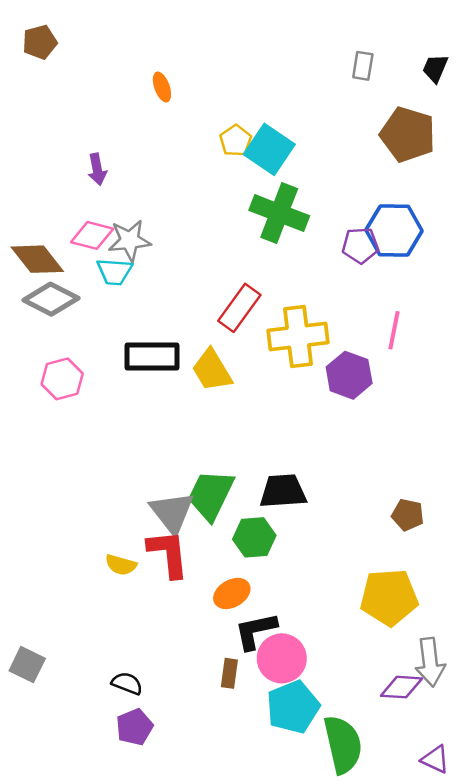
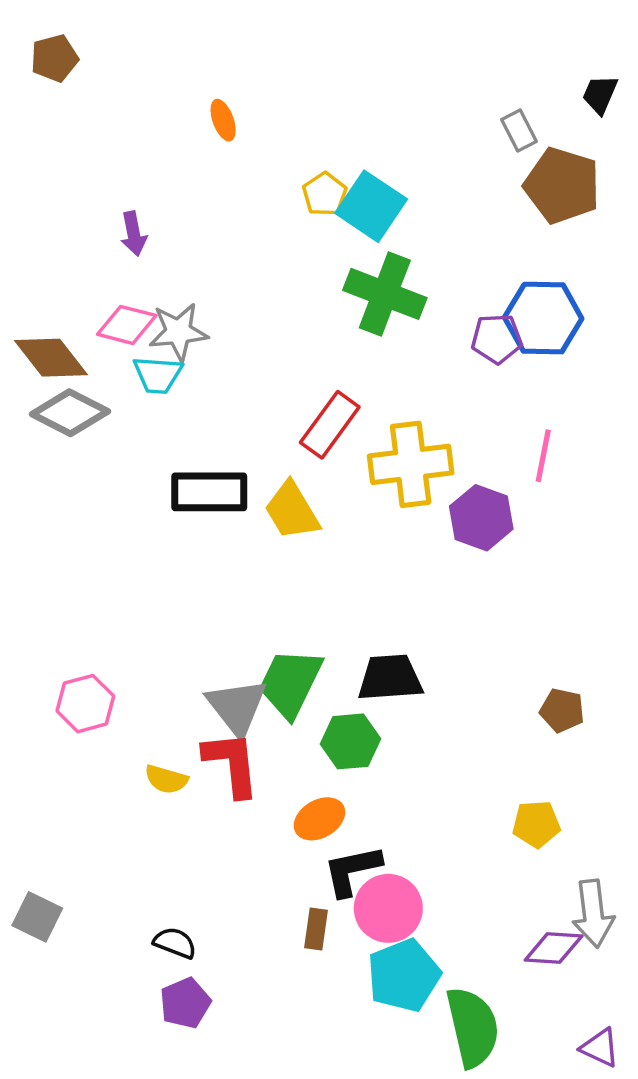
gray rectangle: (363, 66) -> (519, 130), moved, turned -36
pink hexagon: (62, 379) -> (85, 704), moved
yellow pentagon: (389, 597) -> (536, 824), size x0.6

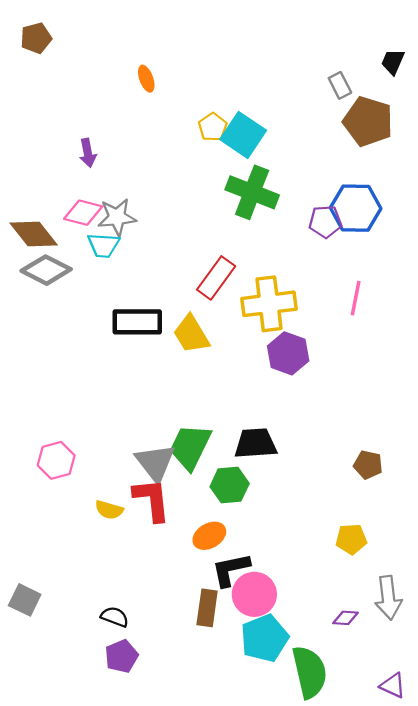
purple hexagon: (481, 518) -> (288, 353), moved
brown rectangle: (316, 929) -> (207, 608), size x1.4
purple diamond: (554, 948) -> (346, 618), moved, size x0.7

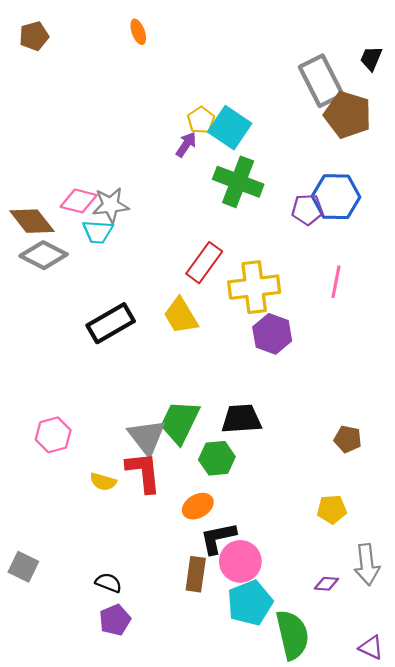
orange ellipse: (146, 79) -> (138, 32), moved
gray rectangle: (340, 85) -> (321, 81), size x2.0
purple arrow: (88, 153) -> (186, 145), moved, turned -135
black rectangle: (137, 322) -> (111, 323), moved, turned -30

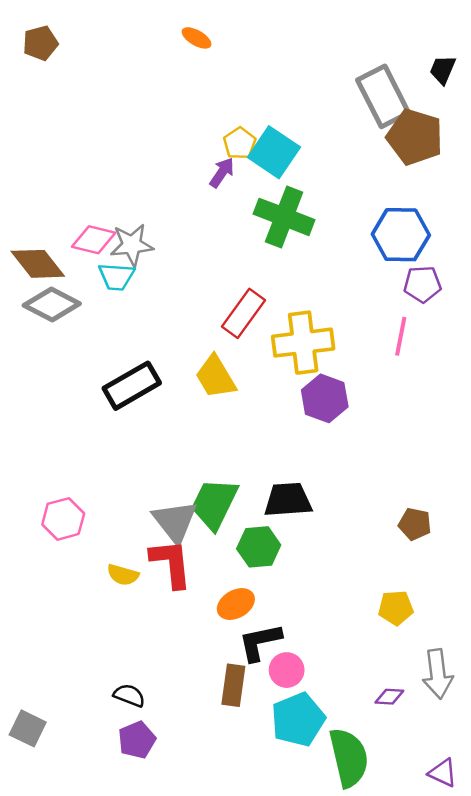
orange ellipse: (138, 32) -> (196, 38), moved, turned -40
purple pentagon: (307, 209) -> (422, 284), moved
pink circle: (240, 561) -> (287, 670), size x0.7
gray square: (23, 567) -> (28, 728), moved

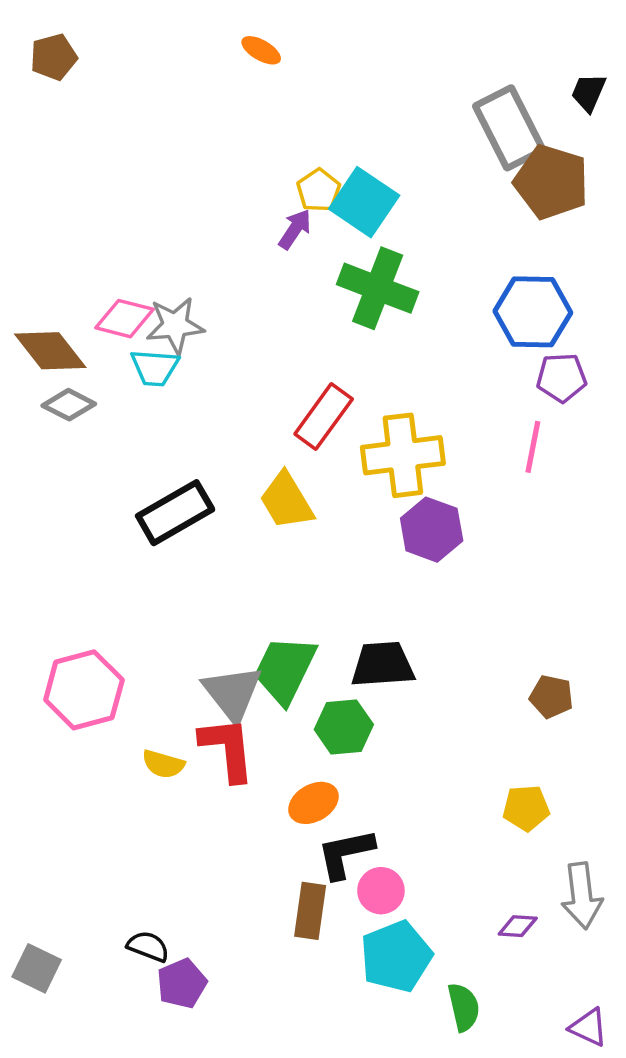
gray diamond: (52, 304) -> (69, 405), size x0.7
pink hexagon: (63, 519) -> (84, 690), size x1.4
black semicircle: (129, 695) -> (148, 946), moved
green semicircle: (349, 758) -> (464, 1007), size x0.6

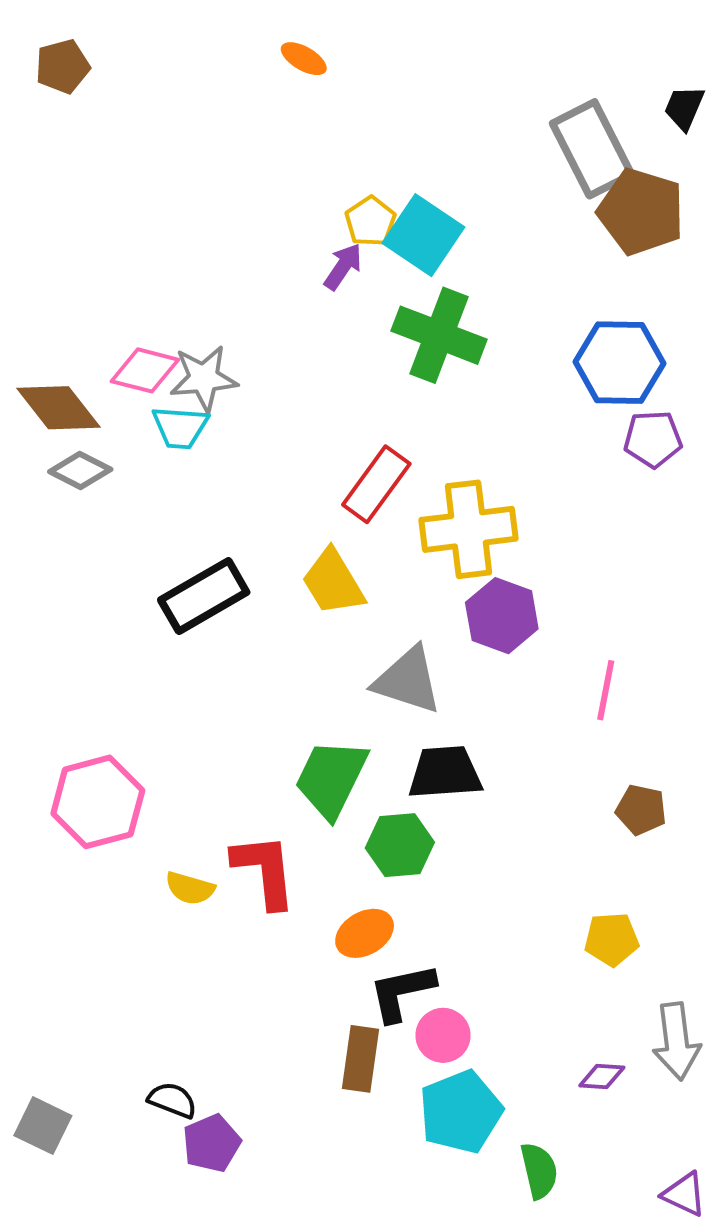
pink line: (533, 447) -> (606, 690), moved
gray triangle: (232, 693) -> (408, 680), moved, turned -34

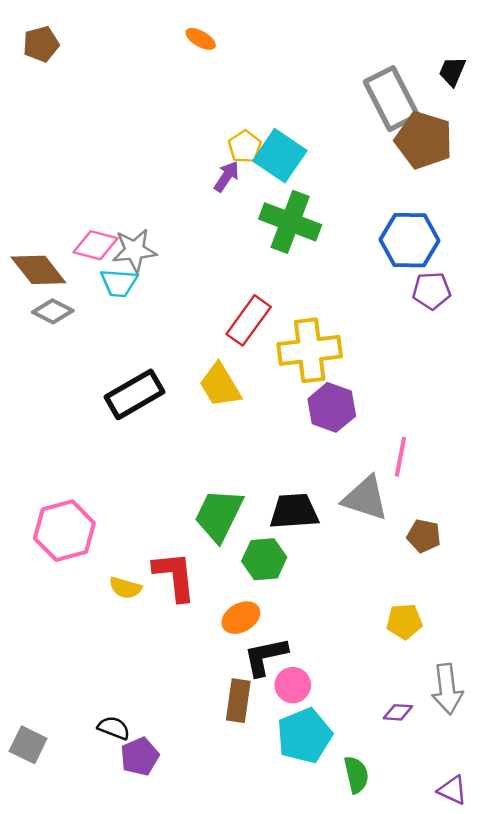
gray triangle: (408, 680) -> (365, 498), moved

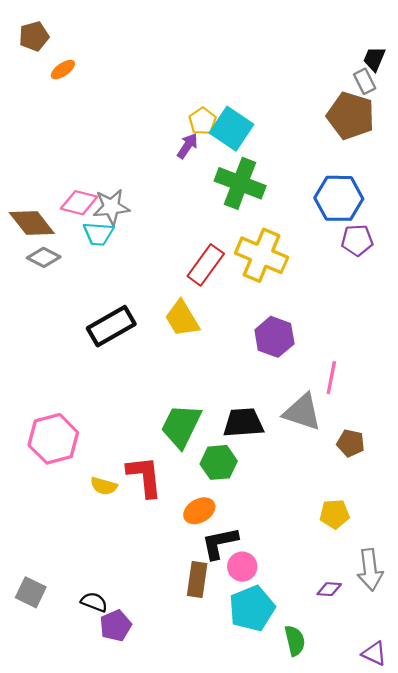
orange ellipse: (201, 39) -> (63, 70), moved, turned -65
gray rectangle: (391, 99) -> (365, 81), moved, size x0.5
yellow cross: (310, 350) -> (262, 255), moved, turned 30
gray square: (28, 745) -> (31, 592), moved

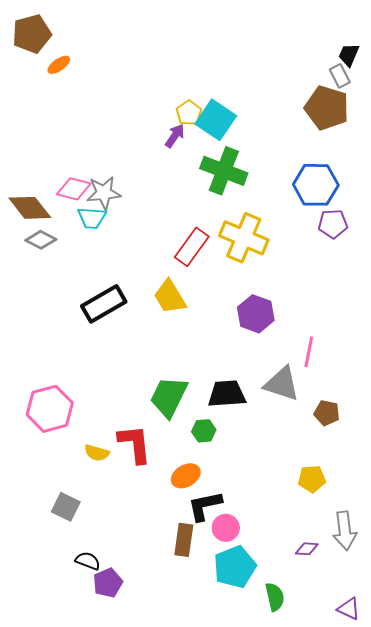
brown pentagon: (34, 36) -> (32, 34), size x1.4
green hexagon: (219, 462) -> (204, 431), size x0.7
gray square: (31, 592) -> (66, 507), moved

